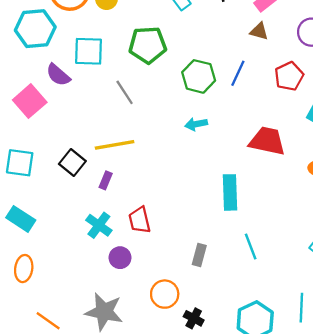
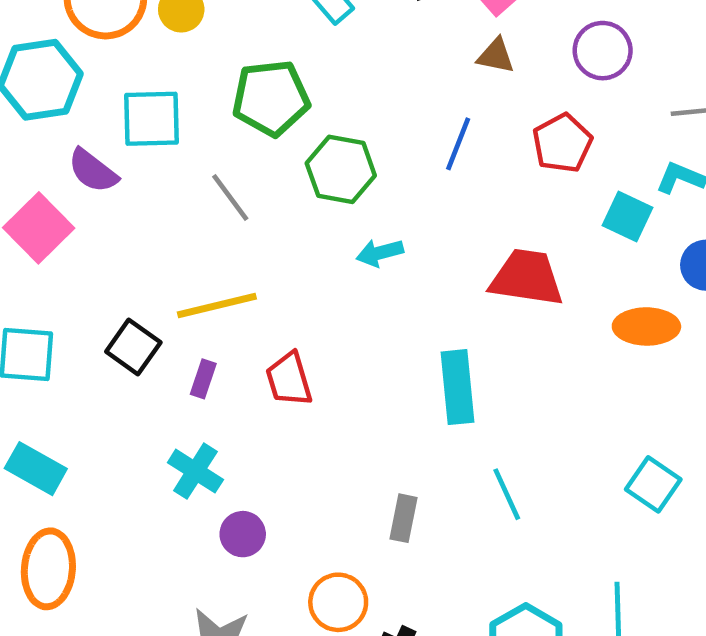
green hexagon: (199, 76) -> (341, 169), moved
red trapezoid: (140, 220) -> (289, 379), moved
orange ellipse: (24, 269) -> (48, 569), size x1.4

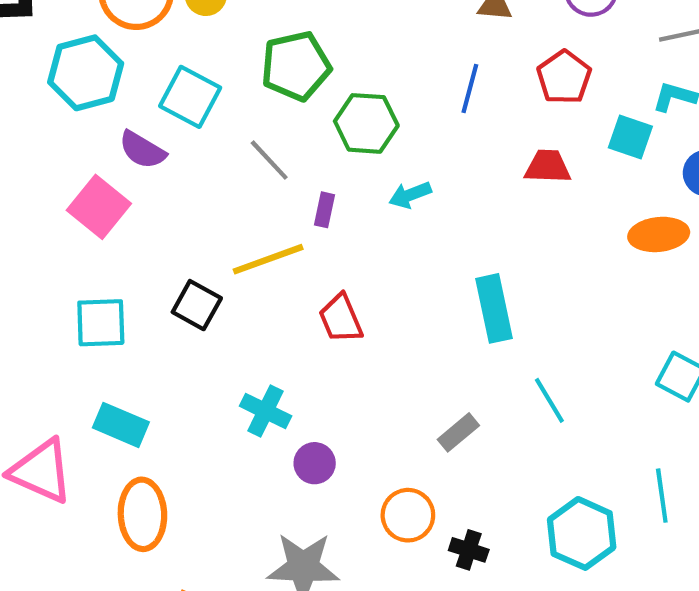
cyan square: (152, 119) -> (190, 97), turned 36
red trapezoid: (527, 278) -> (548, 167), moved, size x0.7
purple rectangle: (203, 379) -> (325, 210), moved
gray rectangle: (403, 518) -> (458, 432), turned 45

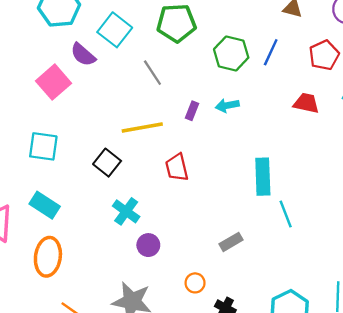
green hexagon: (366, 123) -> (231, 53), moved
purple rectangle: (325, 210) -> (192, 111), moved
black square: (197, 305) -> (107, 163), moved
cyan line: (549, 400) -> (286, 214), moved
orange circle: (408, 515) -> (195, 283), size x0.7

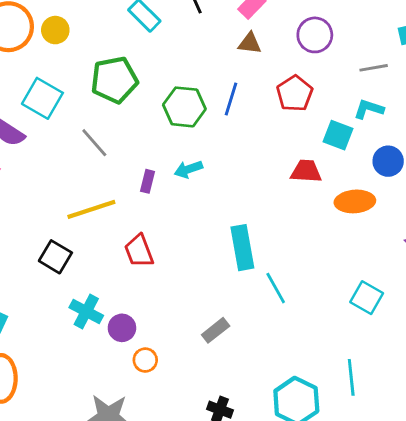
red trapezoid: (306, 103) -> (306, 171), moved
purple circle: (148, 245) -> (122, 328), moved
orange circle: (195, 283) -> (145, 360), moved

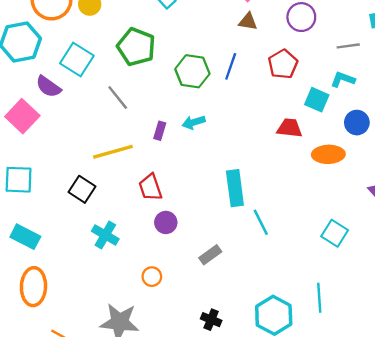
green pentagon: (114, 80) -> (136, 47), turned 30
purple circle: (122, 328) -> (166, 222), moved

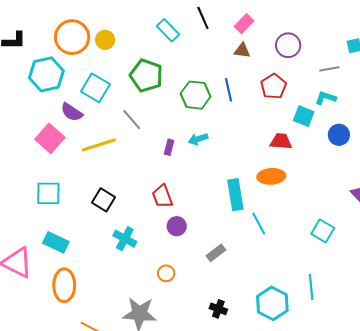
blue line: (231, 66) -> (229, 90), turned -30
yellow line: (113, 152) -> (99, 145), moved
orange ellipse: (328, 154) -> (271, 176), moved

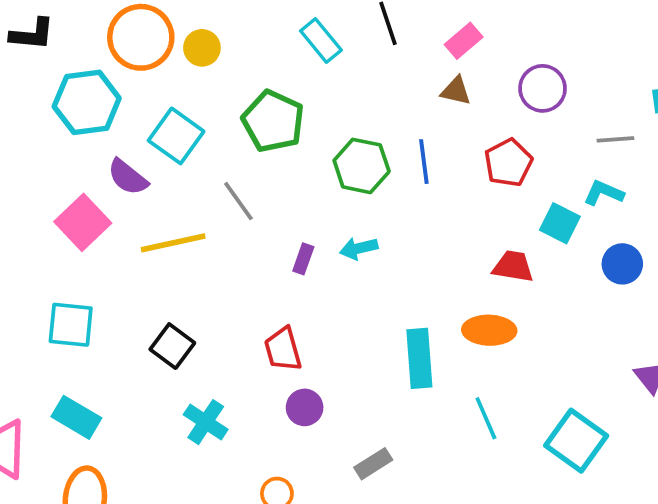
cyan line: (259, 224) -> (486, 418), moved
cyan square: (323, 231) -> (576, 441), size x1.4

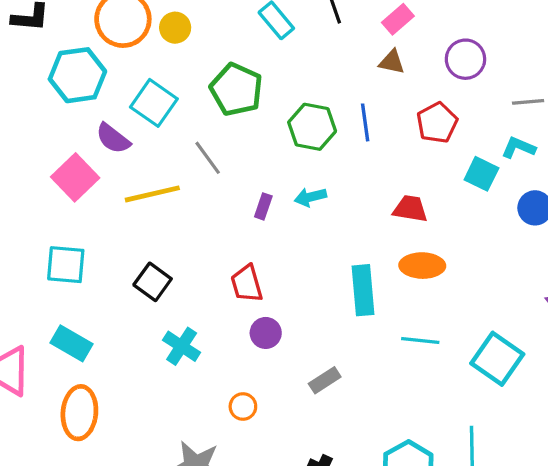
red trapezoid: (513, 266) -> (410, 209), moved
cyan line: (486, 418) -> (420, 341), turned -60

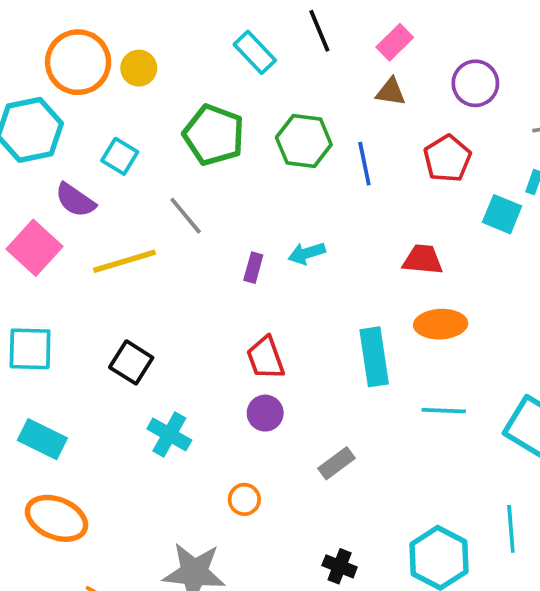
cyan square: (154, 103) -> (120, 156), size x0.7
green hexagon: (312, 127) -> (304, 141), moved
red trapezoid: (247, 284) -> (266, 358), moved
orange ellipse: (79, 413) -> (57, 518), turned -69

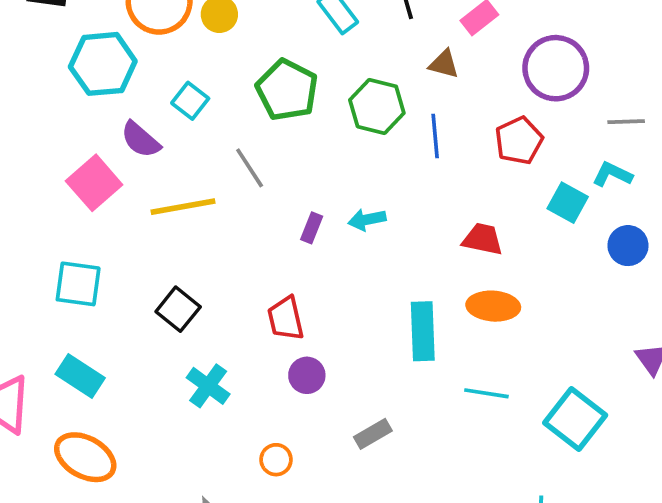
purple circle: (475, 83) -> (556, 68), size x1.4
brown triangle: (391, 92) -> (444, 64), moved
red trapezoid: (266, 358) -> (286, 318), moved

